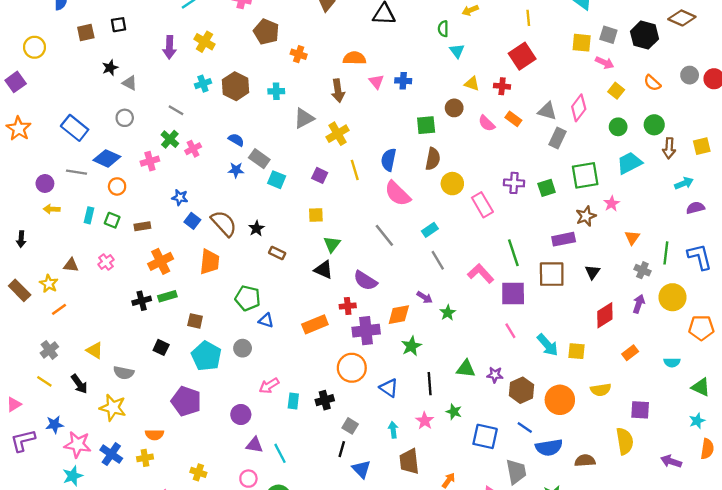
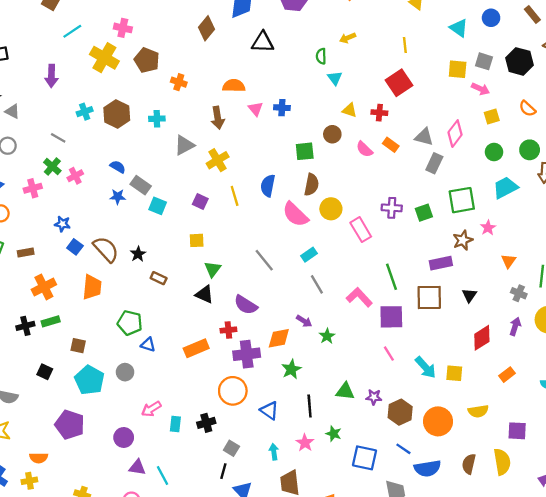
yellow cross: (204, 42) -> (104, 58), moved, size x1.4
yellow square: (616, 91) -> (492, 116), turned 35
pink semicircle: (398, 194) -> (295, 214), moved
brown semicircle: (585, 461) -> (469, 464), moved, turned -72

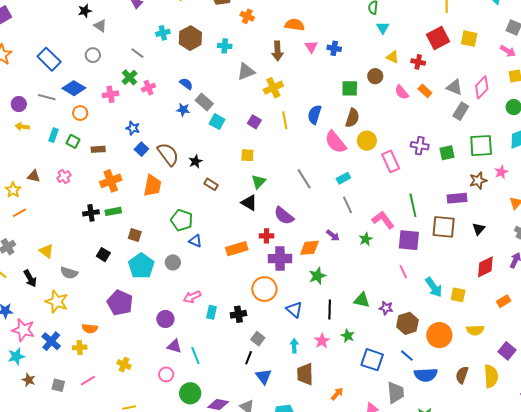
yellow square: (458, 69) -> (469, 39), moved
green star: (327, 336) -> (366, 239), moved
purple square: (517, 431) -> (507, 351), turned 30

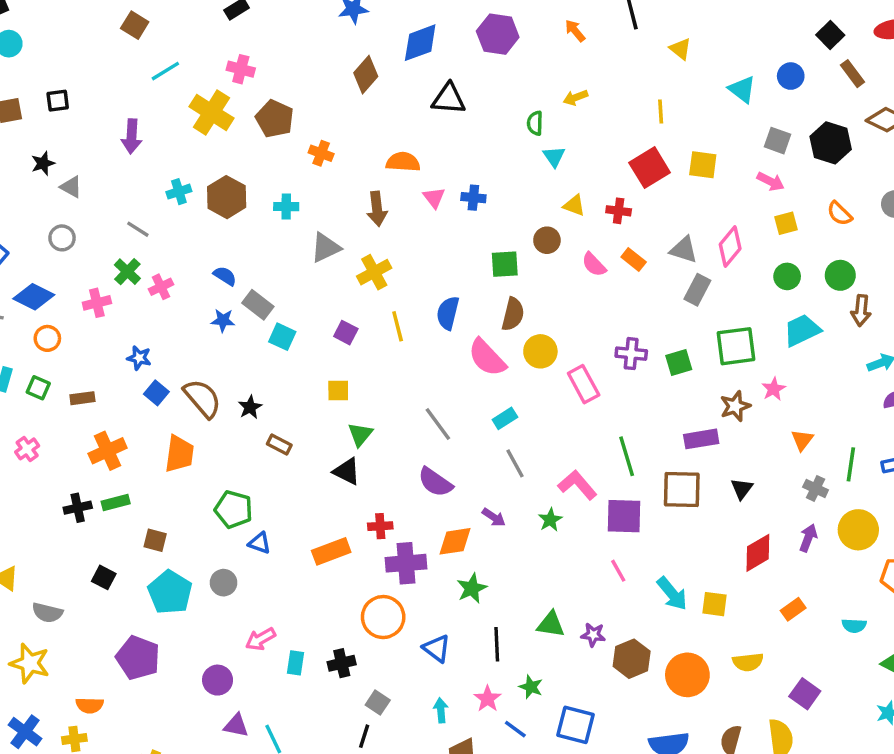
purple semicircle: (284, 216) -> (435, 482), moved
blue line: (407, 356) -> (515, 729), moved

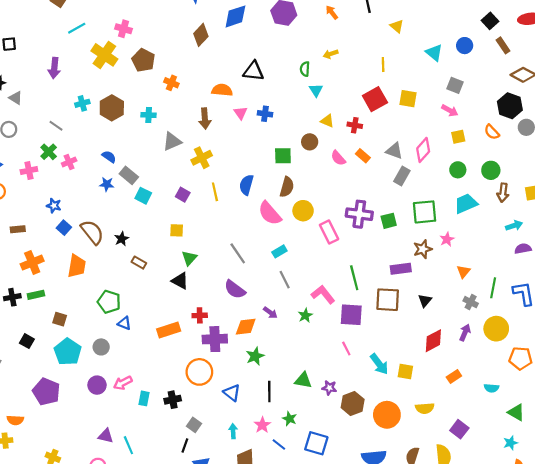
black triangle: (449, 99) -> (253, 71), moved
black hexagon: (831, 143) -> (510, 106), moved
purple cross: (631, 354) -> (359, 214), size x1.4
purple circle: (218, 680) -> (97, 385), moved

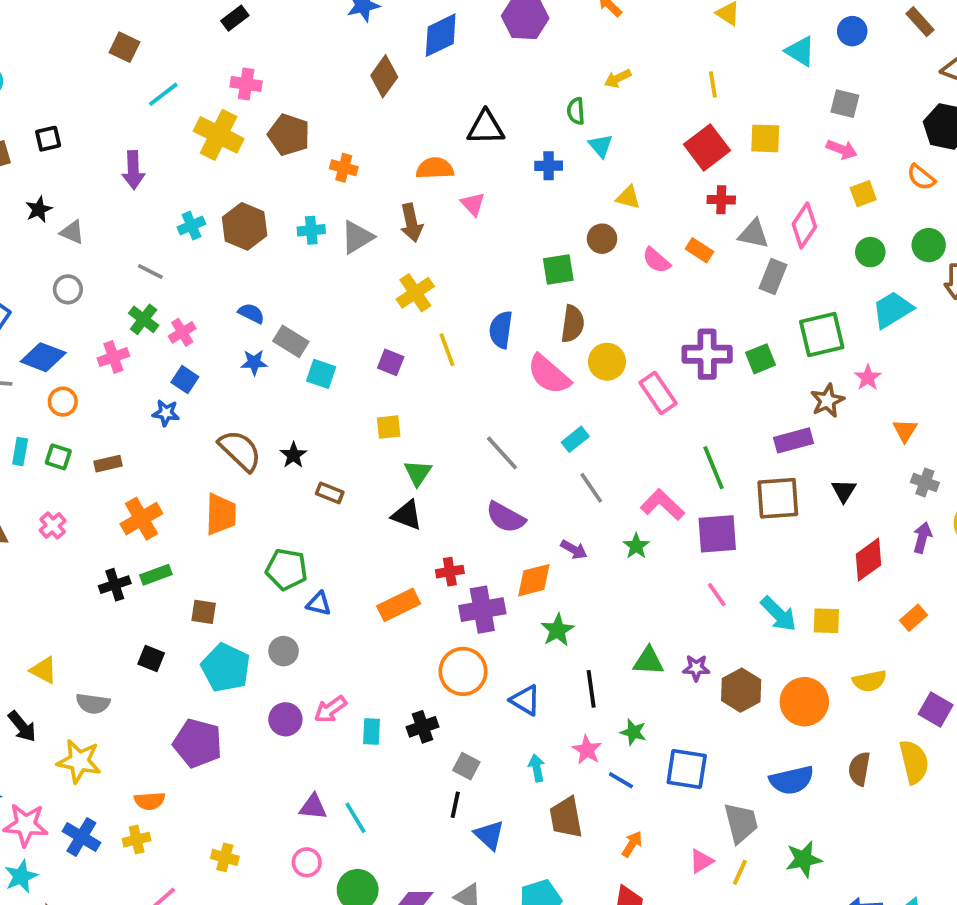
blue cross: (265, 114) -> (549, 166), moved
red cross: (355, 125) -> (721, 200), moved
gray triangle: (172, 141) -> (357, 237), moved
blue square: (64, 228) -> (185, 380), moved

